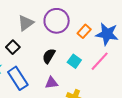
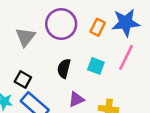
black square: (13, 47) -> (23, 79), moved

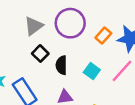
black semicircle: (64, 68) -> (61, 65), turned -30
black square: (23, 79) -> (40, 54), moved

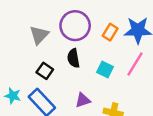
black square: (40, 54) -> (45, 71), moved
black semicircle: (61, 65) -> (73, 58), moved

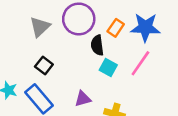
black semicircle: (73, 58) -> (97, 45), moved

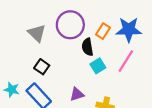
gray triangle: (40, 27) -> (37, 33), turned -30
cyan square: (108, 67) -> (98, 66), turned 32

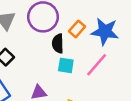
cyan square: (98, 66) -> (66, 65), turned 32

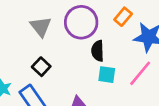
orange rectangle: (77, 29) -> (123, 17), moved

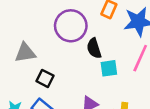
gray triangle: (41, 27) -> (25, 53), moved, turned -45

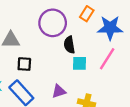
black square: (45, 78) -> (24, 64), turned -32

